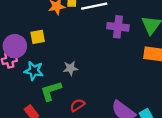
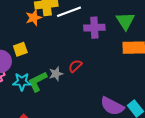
green L-shape: (51, 91) -> (38, 82), moved
red semicircle: (77, 105) -> (75, 66), moved

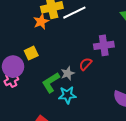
purple cross: (94, 28) -> (104, 45), moved
cyan star: (22, 82) -> (67, 95), moved

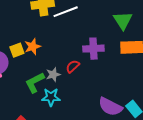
orange star: (41, 22) -> (33, 47), moved

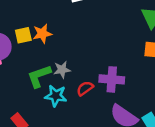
purple cross: (93, 49) -> (112, 79), moved
red semicircle: (73, 66) -> (85, 88), moved

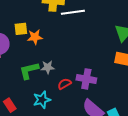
yellow square: (23, 35) -> (21, 29), moved
cyan star: (56, 96) -> (42, 100), moved, turned -30

